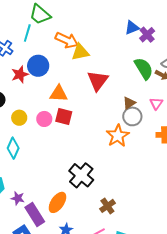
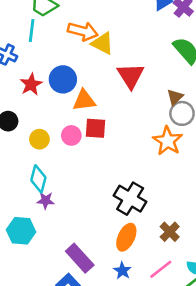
yellow triangle: (80, 52) -> (103, 43), turned 48
blue circle: (38, 66) -> (63, 79), moved
purple star: (18, 198) -> (46, 200), moved
orange ellipse: (57, 202) -> (126, 237), moved

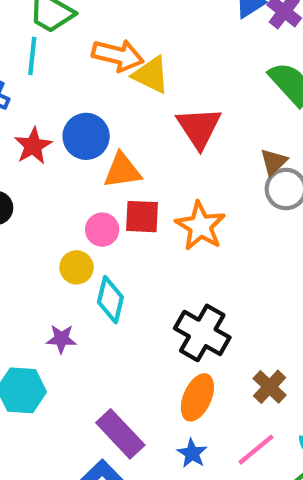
yellow circle: (39, 139) -> (77, 267), moved
orange star: (168, 141) -> (200, 226), moved
cyan diamond: (38, 179) -> (110, 300), moved

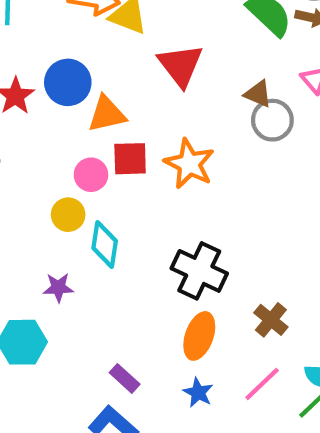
brown triangle: (274, 162) -> (258, 94), turned -48
purple rectangle: (120, 434) -> (125, 378), size x0.6

